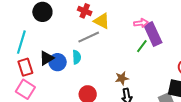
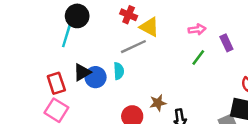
purple rectangle: (153, 34) -> (226, 43), moved, size x0.6
cyan line: (21, 42) -> (67, 33), moved
brown star: (122, 78) -> (158, 103), moved

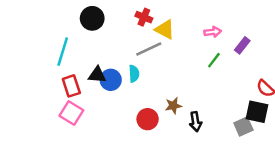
cyan line: (67, 33) -> (63, 52), moved
purple rectangle: (226, 43) -> (242, 45), turned 63
black triangle: (82, 72) -> (97, 75), turned 36

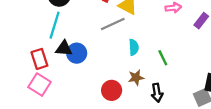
cyan line: (63, 52) -> (55, 25), moved
green line: (214, 60) -> (163, 58), moved, turned -63
cyan semicircle: (134, 74) -> (134, 47), moved

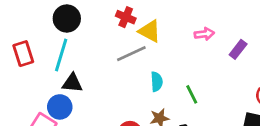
blue circle: (77, 53) -> (60, 107), moved
red rectangle: (39, 59) -> (23, 54), moved

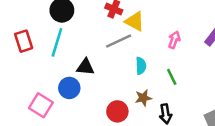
pink arrow: (204, 34) -> (174, 40), moved, turned -63
black triangle: (72, 83) -> (85, 67), moved
blue circle: (60, 107) -> (69, 88), moved

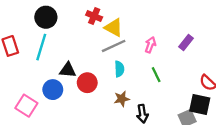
gray line: (119, 41) -> (114, 46), moved
green line: (172, 77) -> (156, 75), moved
red circle: (117, 111) -> (87, 83), moved

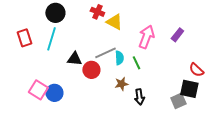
pink arrow: (150, 45) -> (146, 37), size x1.6
gray line: (114, 46) -> (105, 53), moved
green line: (156, 75) -> (136, 63), moved
blue circle: (53, 90) -> (54, 93), moved

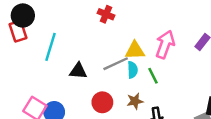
black circle: (55, 13) -> (23, 16), moved
yellow triangle: (114, 22) -> (135, 50), moved, turned -30
red rectangle: (24, 38) -> (18, 31), moved
red circle: (91, 70) -> (102, 102), moved

